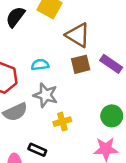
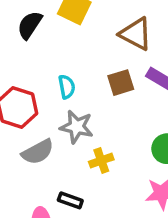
brown triangle: (78, 35) -> (136, 34), moved
cyan semicircle: (40, 65) -> (67, 87), turned 90

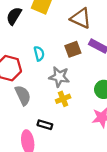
gray star: (77, 127) -> (59, 77), moved
gray semicircle: (38, 152) -> (23, 95), turned -84

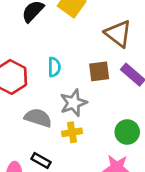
gray star: (59, 77) -> (73, 103), turned 30
gray semicircle: (23, 95) -> (38, 118), moved, turned -60

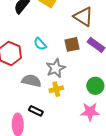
cyan semicircle: (54, 67) -> (40, 44), turned 144

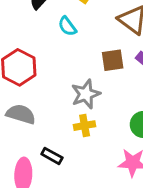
cyan semicircle: (40, 44) -> (67, 26), moved
gray semicircle: (31, 81) -> (21, 114), moved

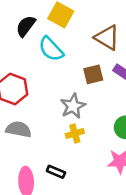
cyan semicircle: (67, 26) -> (51, 49), size x1.5
black rectangle: (52, 156) -> (56, 172), moved

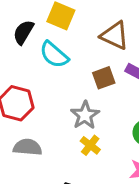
yellow cross: (75, 134) -> (90, 145), turned -30

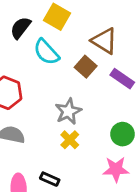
brown square: (104, 78) -> (86, 67), moved, turned -35

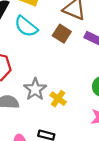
gray star: (68, 111) -> (35, 89), moved

